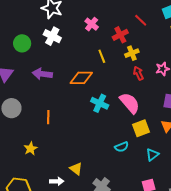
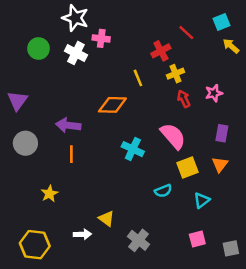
pink cross: (92, 24) -> (101, 38), moved, turned -32
green circle: (22, 43) -> (39, 49), moved
purple arrow: (42, 74) -> (68, 125), moved
cyan cross: (100, 103) -> (133, 149), moved

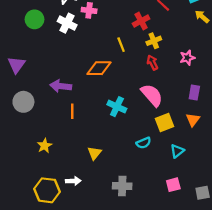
red arrow: (184, 99) -> (152, 63), moved
orange line: (71, 154) -> (72, 111), moved
yellow triangle: (106, 219) -> (94, 153), moved, turned 32
gray cross: (139, 240) -> (122, 186), turned -36
yellow hexagon: (35, 245) -> (47, 190), moved

